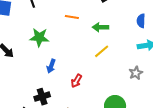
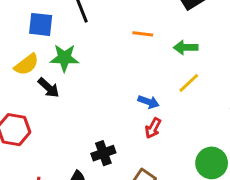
green star: (39, 37) -> (64, 58), moved
blue arrow: (51, 66) -> (149, 102), moved, turned -88

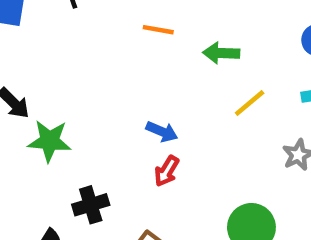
green star: (64, 58) -> (50, 141), moved
yellow line: (189, 83) -> (250, 103), moved

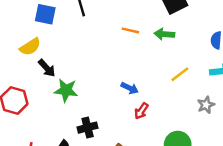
green arrow: (221, 53) -> (164, 34), moved
red arrow: (167, 171) -> (141, 111), moved

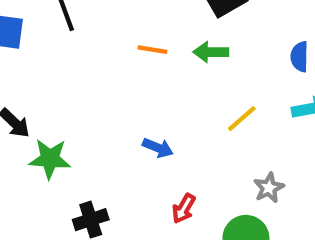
gray star: (206, 105) -> (269, 188), moved
red arrow: (141, 111) -> (184, 209), moved

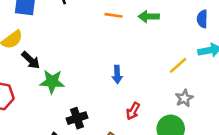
yellow line: (242, 119) -> (178, 65), moved
blue arrow: (158, 148) -> (117, 74), turned 66

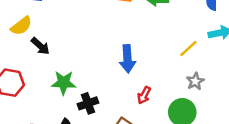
blue arrow: (117, 74) -> (127, 59), size x1.5
green star: (52, 82) -> (64, 83), moved

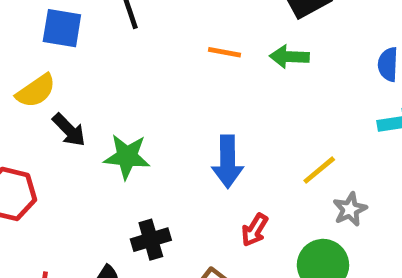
yellow line: (188, 48) -> (319, 170), moved
green star: (64, 83) -> (127, 157), moved

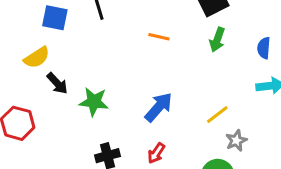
green arrow: (289, 57) -> (217, 40), moved, turned -75
blue arrow: (228, 162) -> (159, 107), turned -140
red arrow: (255, 230) -> (156, 153), moved

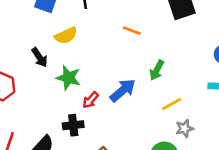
green arrow: (217, 40) -> (157, 70), moved
yellow semicircle: (37, 57) -> (66, 36), moved
red arrow: (156, 153) -> (91, 100), moved

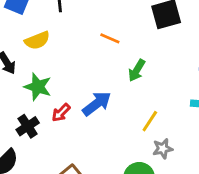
green arrow: (157, 70) -> (137, 70), moved
yellow line: (172, 104) -> (150, 121), turned -30
black cross: (73, 125) -> (28, 126), moved, turned -30

